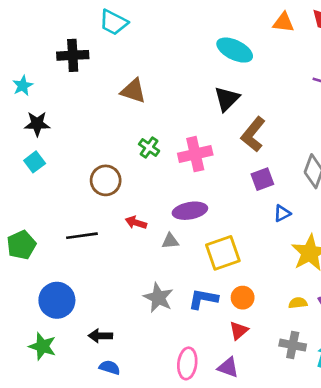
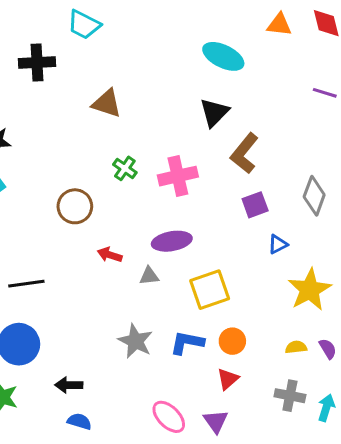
black line: (82, 236) -> (26, 284), moved
pink ellipse: (187, 363) -> (169, 417), turned -52
purple triangle: (228, 367) -> (216, 421), turned 35

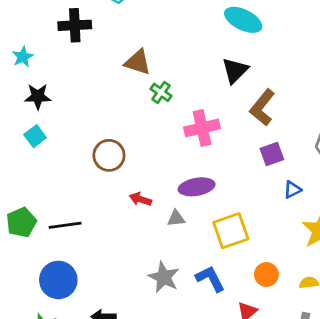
green cross: (125, 168) -> (161, 92), moved
orange circle: (232, 341) -> (266, 274), moved
blue L-shape: (187, 343) -> (210, 279), turned 52

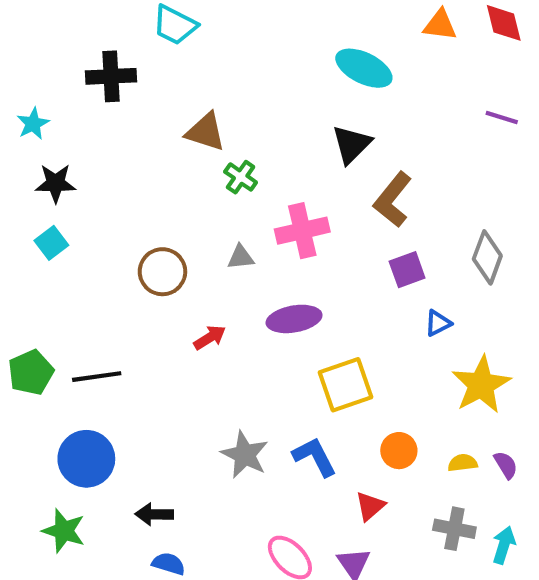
red arrow: (140, 199) -> (210, 337), turned 130
gray triangle: (176, 218) -> (241, 257), moved

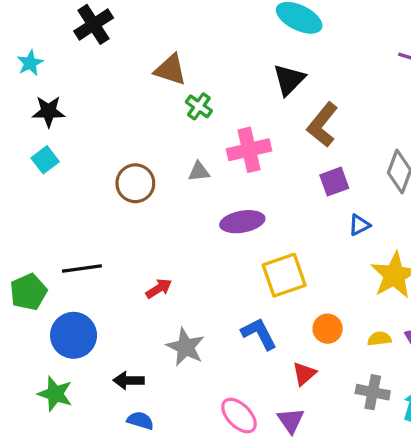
black cross: (111, 76) -> (94, 24), turned -30
red arrow: (210, 337) -> (159, 289), moved
green pentagon: (31, 372) -> (28, 292), moved
gray star: (245, 455) -> (185, 347), moved

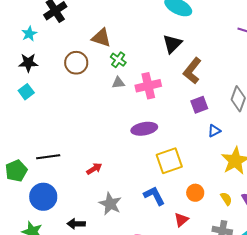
cyan star: (30, 63) -> (29, 34), moved
gray triangle: (199, 172) -> (118, 83), moved
brown circle: (135, 183) -> (76, 63), moved
yellow semicircle: (379, 339) -> (226, 199), turned 64

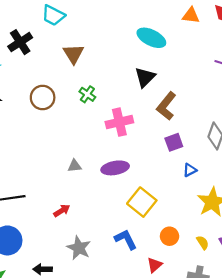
brown triangle: (101, 38) -> (74, 54), moved, turned 40
gray triangle: (118, 83) -> (75, 166), moved
yellow square: (169, 161) -> (142, 202), turned -32

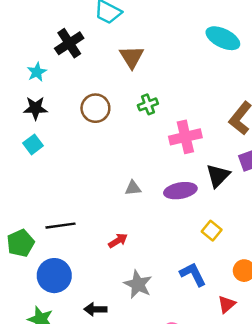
black triangle: (145, 77) -> (218, 176), moved
green cross: (87, 94) -> (148, 104), turned 35
yellow square: (142, 202) -> (212, 231), size x0.6

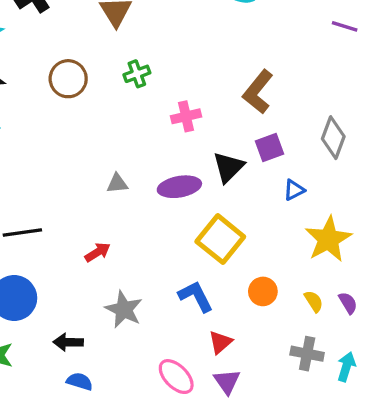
pink cross: (185, 137) -> (186, 116), size x0.7
yellow square: (212, 231) -> (220, 239), size x1.8
red triangle: (227, 304) -> (220, 342), moved

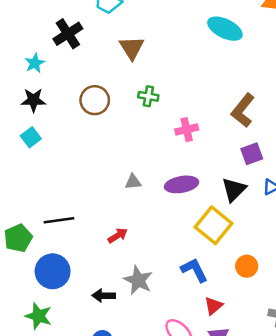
green cross: (137, 74) -> (148, 96), turned 30
black triangle: (229, 167) -> (234, 190), moved
black arrow: (68, 342) -> (104, 296), moved

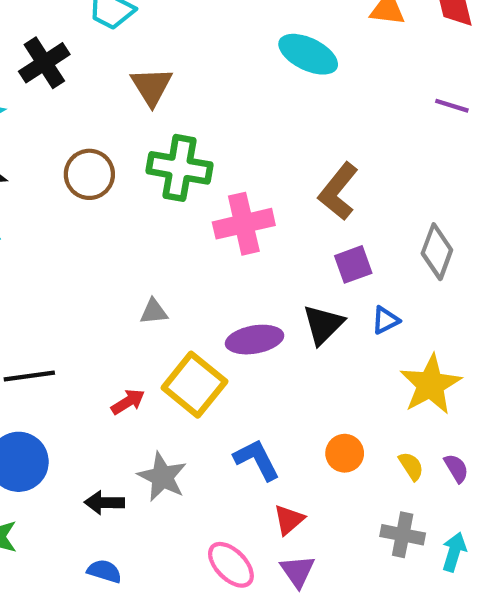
green cross: (148, 96) -> (179, 168), size x1.8
pink cross: (187, 130) -> (244, 224), size x1.5
purple ellipse: (182, 184) -> (255, 340), moved
yellow square: (213, 225) -> (194, 385), moved

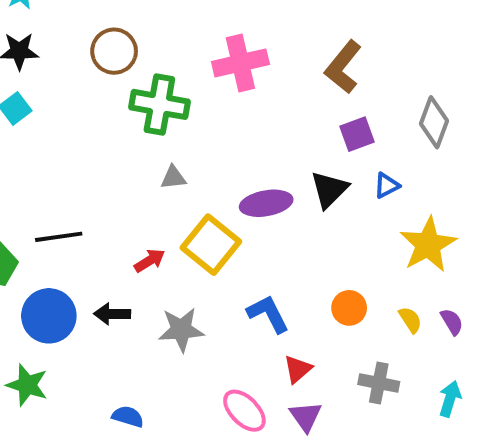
green cross: (179, 168) -> (159, 104), moved
pink cross: (244, 224) -> (240, 63), moved
gray star: (162, 477) -> (181, 330), turned -30
black arrow: (104, 503) -> (112, 314), moved
gray cross: (403, 535) -> (379, 383), moved

